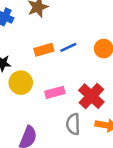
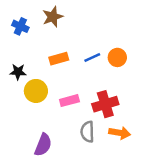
blue line: (68, 47) -> (92, 57), moved
red cross: (91, 96) -> (105, 104), turned 30

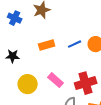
yellow circle: (36, 91) -> (28, 84), moved
pink rectangle: (69, 101) -> (56, 80), turned 56

